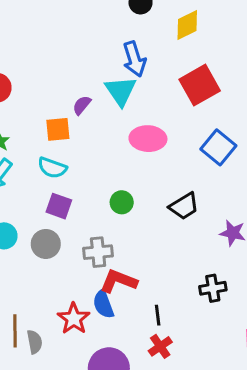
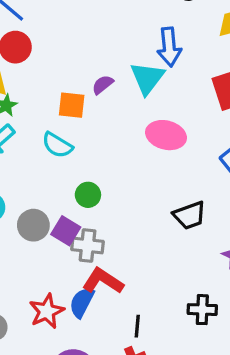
green circle: (122, 202) -> (88, 195), moved
purple square: (59, 206) -> (66, 231), moved
blue semicircle: (103, 304) -> (82, 302), turned 36

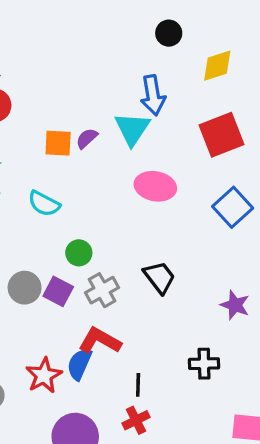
orange square: (72, 105) -> (58, 143), moved
black trapezoid: (190, 215) -> (159, 277), moved, turned -104
gray cross: (88, 245) -> (102, 290), moved, turned -32

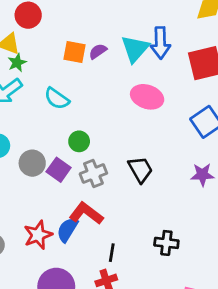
blue arrow: (153, 95) -> (160, 43), moved
purple star: (235, 305) -> (202, 175), moved, turned -30

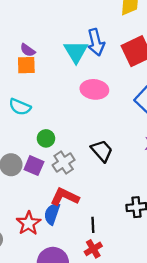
purple semicircle: (98, 51) -> (28, 50), moved, turned -98

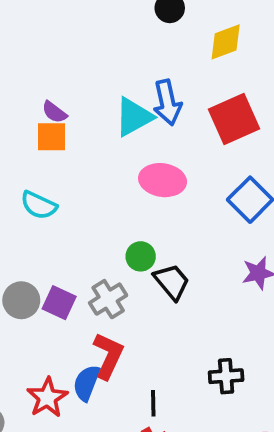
cyan triangle: (76, 52) -> (134, 117), turned 30
green circle: (46, 138) -> (141, 256), moved
red L-shape: (65, 197) -> (108, 356), turned 88

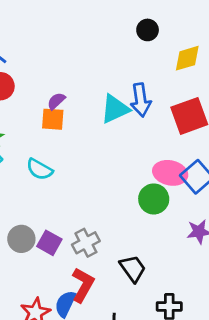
purple semicircle: (54, 112) -> (56, 101), turned 96
pink ellipse: (163, 180) -> (170, 173), moved
green circle: (141, 256) -> (154, 199), moved, size x1.4
black trapezoid: (172, 282) -> (133, 268), moved

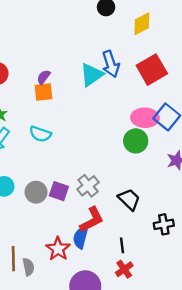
red L-shape: (83, 285) -> (92, 220), turned 44

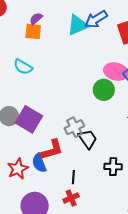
blue arrow: (111, 64) -> (96, 19), turned 65
gray cross: (88, 186) -> (74, 127), moved
purple square: (59, 191) -> (29, 119), size x1.5
blue semicircle: (81, 238) -> (39, 163), turned -48

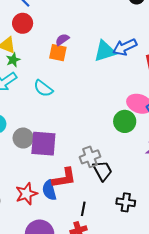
purple square: (29, 119) -> (43, 144), turned -32

